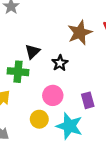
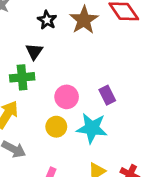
black star: (60, 63) -> (47, 20), moved

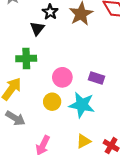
black triangle: (34, 51) -> (37, 28), moved
purple rectangle: (107, 95) -> (97, 78), turned -49

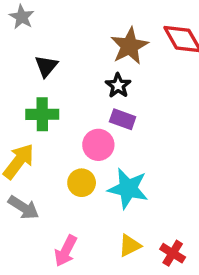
black star: (50, 12) -> (118, 85), moved
black triangle: (37, 28) -> (46, 66), moved
purple rectangle: (97, 78) -> (123, 119), moved

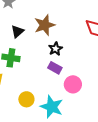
brown star: (129, 46) -> (45, 25), moved
pink circle: (98, 145) -> (73, 84), moved

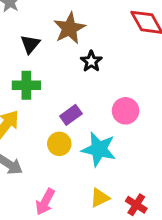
purple rectangle: (55, 68) -> (71, 115), moved, turned -56

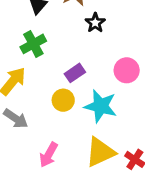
green cross: (26, 85) -> (33, 44), turned -30
yellow triangle: (100, 198) -> (100, 152), size x1.6

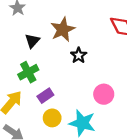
purple rectangle: (75, 73) -> (45, 96), moved

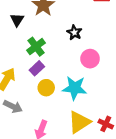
black star: (79, 55) -> (74, 32), moved
green cross: (28, 72) -> (36, 47), moved

